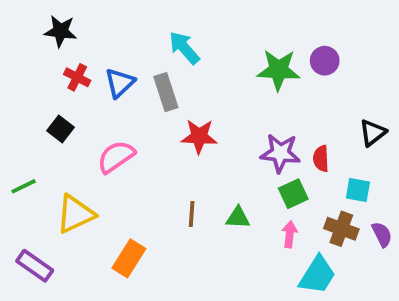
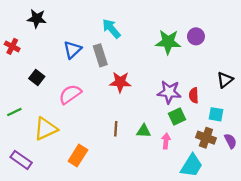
red cross: (77, 77) -> (12, 46), moved
pink arrow: (290, 234) -> (166, 141), moved

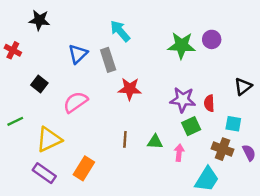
purple rectangle: (21, 160) -> (44, 173), moved

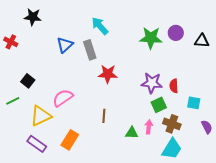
black square: (39, 84) -> (28, 81), moved
black triangle: (243, 86) -> (202, 41), moved, turned 42
pink semicircle: (76, 102) -> (63, 98), moved
green triangle: (155, 142) -> (132, 133), moved
brown cross: (222, 149) -> (172, 124), moved

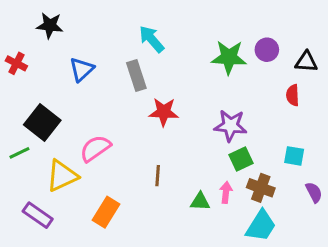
blue triangle: (65, 45) -> (82, 69), moved
black square: (28, 81) -> (42, 123), size x1.6
red semicircle: (174, 86) -> (293, 95), moved
purple rectangle: (37, 144) -> (38, 215), moved

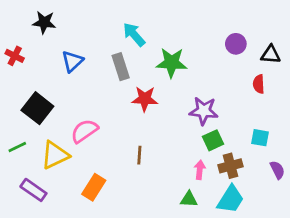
green star: (229, 57) -> (172, 63), moved
green line: (19, 153) -> (17, 147), moved
brown cross: (261, 188) -> (230, 166), turned -35
green triangle: (200, 201) -> (189, 199), moved

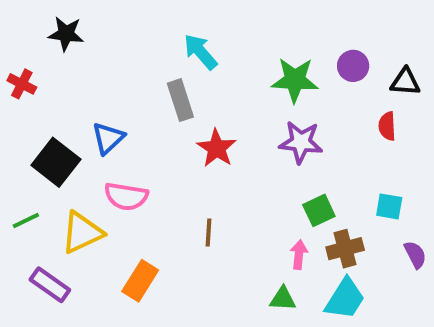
blue triangle: (72, 61) -> (108, 138), moved
green star: (172, 63) -> (295, 80), moved
red star: (145, 99) -> (217, 148), turned 30
purple star: (204, 111) -> (301, 142), moved
pink semicircle: (84, 131) -> (126, 196), turned -136

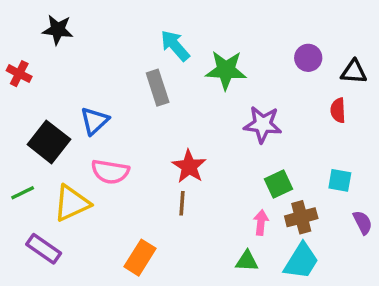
green star: (295, 80) -> (226, 70), moved
red star: (217, 148) -> (189, 166), moved
orange rectangle: (140, 281) -> (140, 258), moved

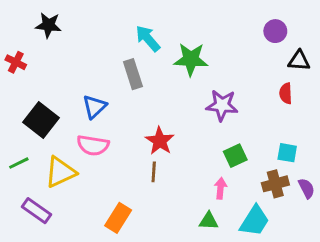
purple circle: (308, 58) -> (275, 31), moved
blue triangle: (94, 121) -> (94, 107), moved
brown cross: (301, 217) -> (275, 184), moved

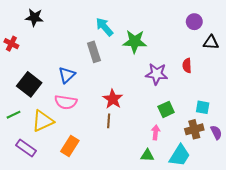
red semicircle: (286, 93) -> (187, 66), moved
orange rectangle: (118, 218) -> (70, 146), moved

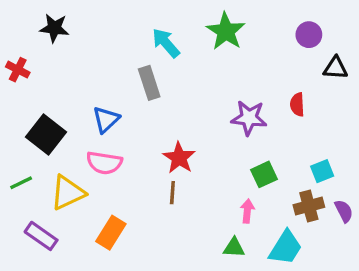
green star: (135, 42) -> (226, 31), moved, turned 30
cyan square: (203, 107) -> (322, 171), turned -32

